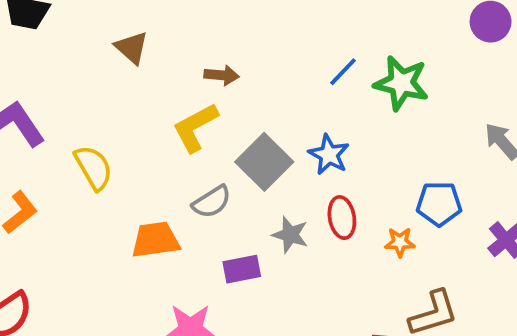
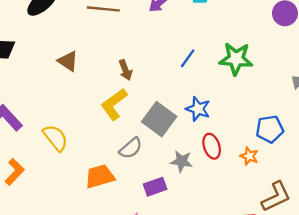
blue line: (343, 72) -> (188, 58), moved
brown arrow: (222, 75) -> (125, 70), turned 72
orange star: (400, 242) -> (249, 156), turned 30

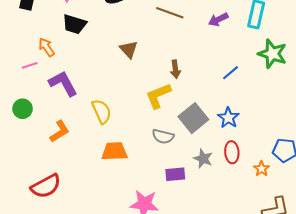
green star: (236, 59) -> (272, 54), moved
gray semicircle: (131, 148) -> (163, 136), turned 40
orange trapezoid: (100, 176) -> (115, 151), moved

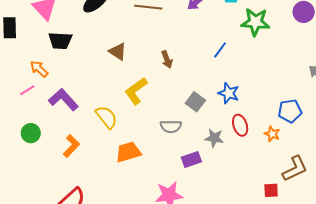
yellow L-shape: (158, 96) -> (136, 91), moved
gray square: (193, 118) -> (195, 102), size x0.7

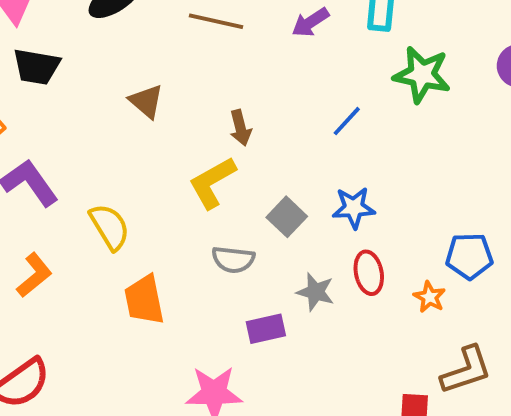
yellow L-shape: (136, 91) -> (212, 183), moved
blue star: (229, 93) -> (354, 208), turned -30
orange trapezoid: (128, 152) -> (144, 300), turned -92

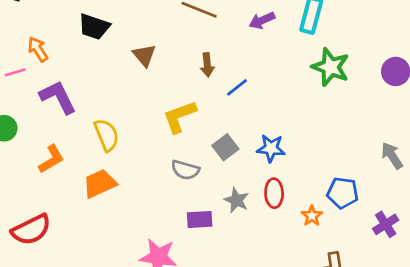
black trapezoid: (36, 67) -> (94, 27), moved
blue line: (347, 121) -> (237, 87), moved
brown arrow: (240, 128) -> (207, 65), moved
orange trapezoid: (144, 300) -> (100, 184), moved, turned 68

